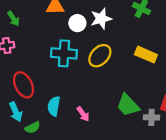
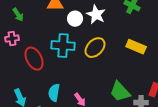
white star: (101, 19) -> (96, 15), turned -30
red ellipse: (24, 85) -> (34, 59), moved

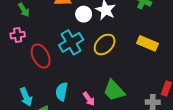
cyan cross: (63, 46) -> (71, 42), turned -35
green trapezoid: (120, 92) -> (114, 91), moved

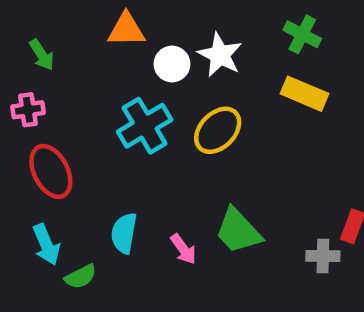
yellow rectangle: (148, 43) -> (305, 94), moved
red ellipse: (41, 56) -> (51, 171), moved

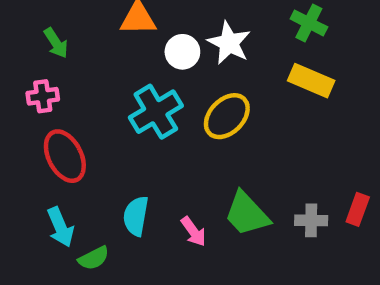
gray cross: (323, 256) -> (311, 220), moved

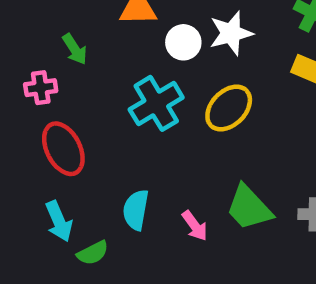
green arrow: (56, 43) -> (75, 49), moved
white star: (229, 43) -> (231, 33), turned 30

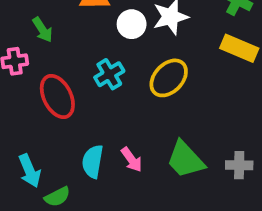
cyan cross: (156, 103) -> (109, 74), size x0.7
red ellipse: (63, 149) -> (57, 97), moved
pink arrow: (195, 226) -> (132, 160), moved

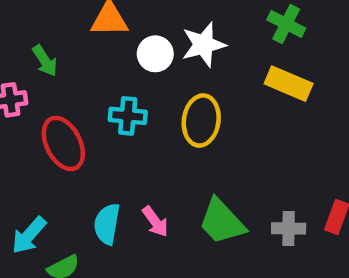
cyan cross: (109, 74) -> (128, 116), turned 36
yellow ellipse: (169, 78) -> (201, 120), turned -36
cyan arrow: (30, 171) -> (29, 235), turned 64

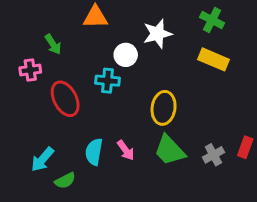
white circle: (155, 54) -> (126, 55), moved
yellow ellipse: (201, 120) -> (164, 108), moved
gray cross: (289, 228) -> (214, 155), turned -30

